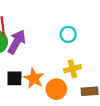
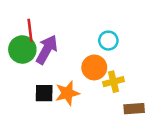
orange star: (34, 78) -> (67, 93), turned 30
orange circle: (56, 89) -> (94, 67), moved

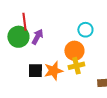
purple arrow: (47, 50) -> (37, 37), size x0.7
yellow cross: (114, 82) -> (76, 66), moved

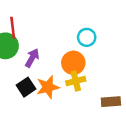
purple arrow: (37, 37) -> (32, 58), moved
black square: (35, 71) -> (26, 87), turned -35

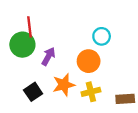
yellow cross: (76, 81) -> (91, 92), moved
black square: (26, 87) -> (33, 92), moved

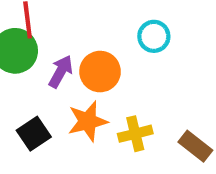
orange circle: (89, 61) -> (100, 72), moved
brown rectangle: (125, 99) -> (195, 146), turned 42

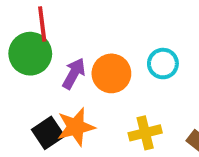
cyan circle: (154, 36) -> (163, 64), moved
orange star: (88, 121) -> (76, 127), moved

